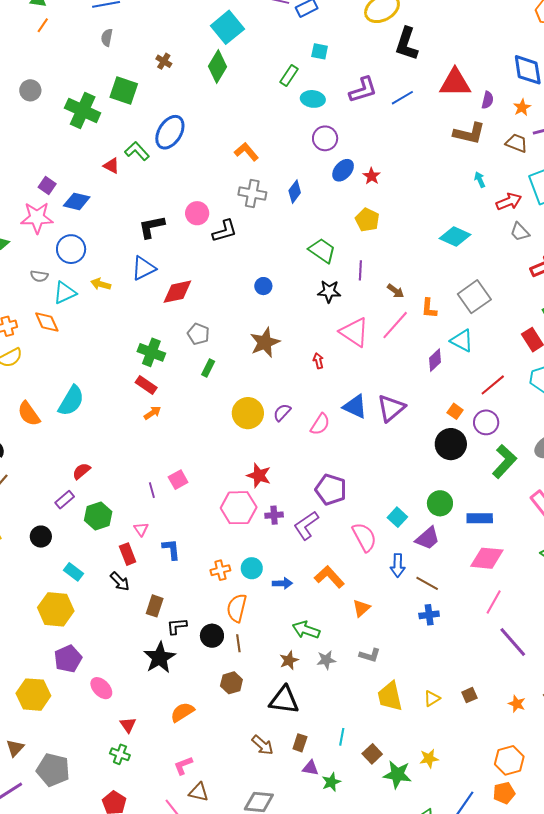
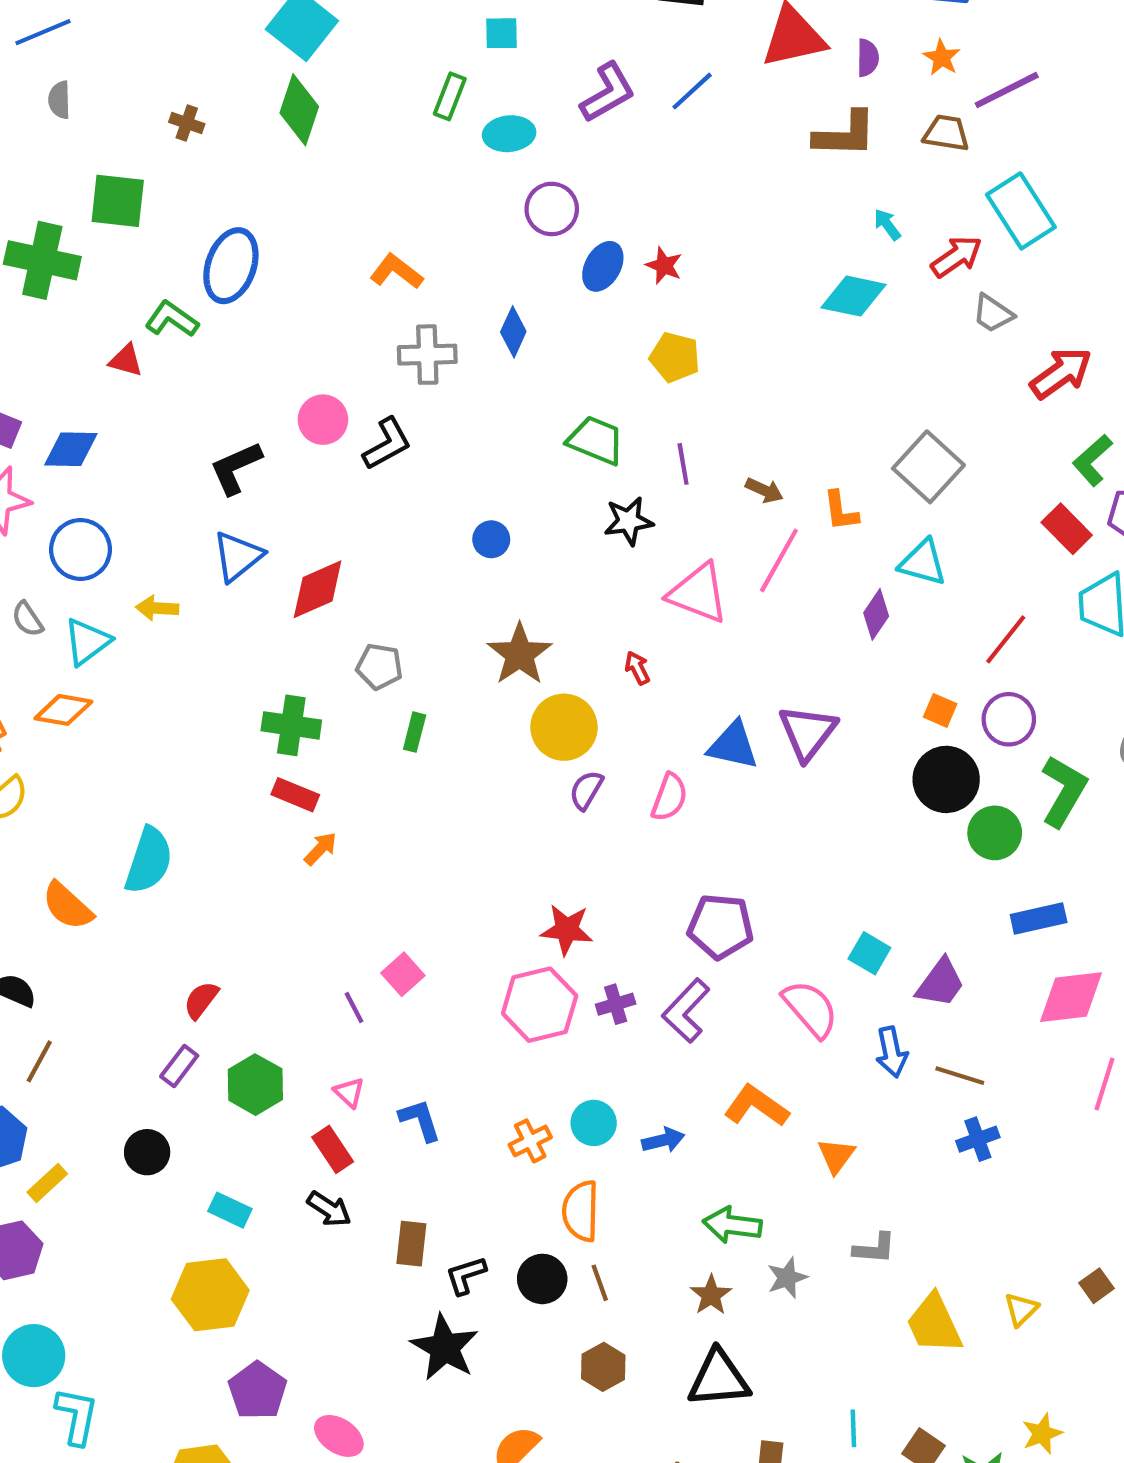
cyan diamond: (455, 237) -> (853, 296), moved
gray semicircle: (39, 276) -> (27, 619), turned 60
orange diamond: (47, 322) -> (63, 710), turned -44
yellow circle: (248, 413) -> (564, 727), moved
green circle: (440, 503) -> (995, 833), moved

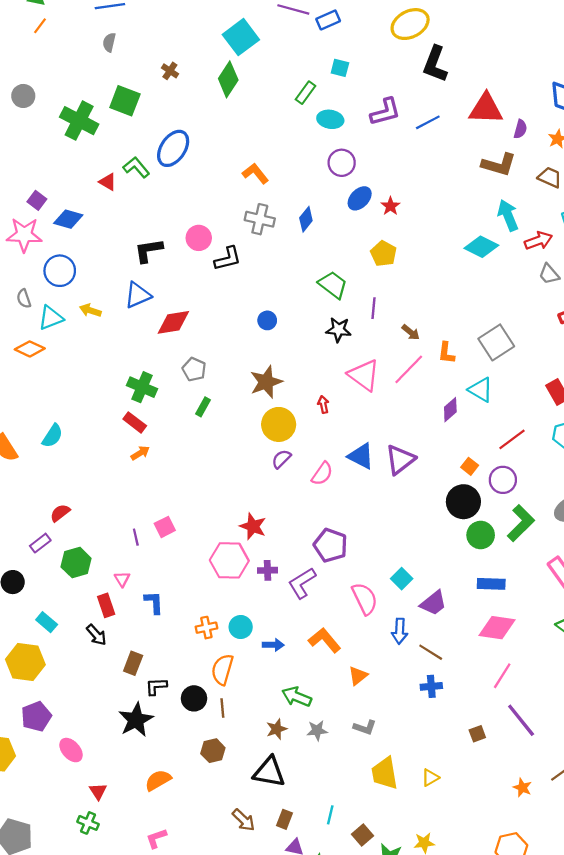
cyan arrow: (887, 224) -> (508, 215), size x1.8
cyan semicircle: (149, 860) -> (52, 436), size x0.7
brown square: (1096, 1286) -> (477, 734), moved

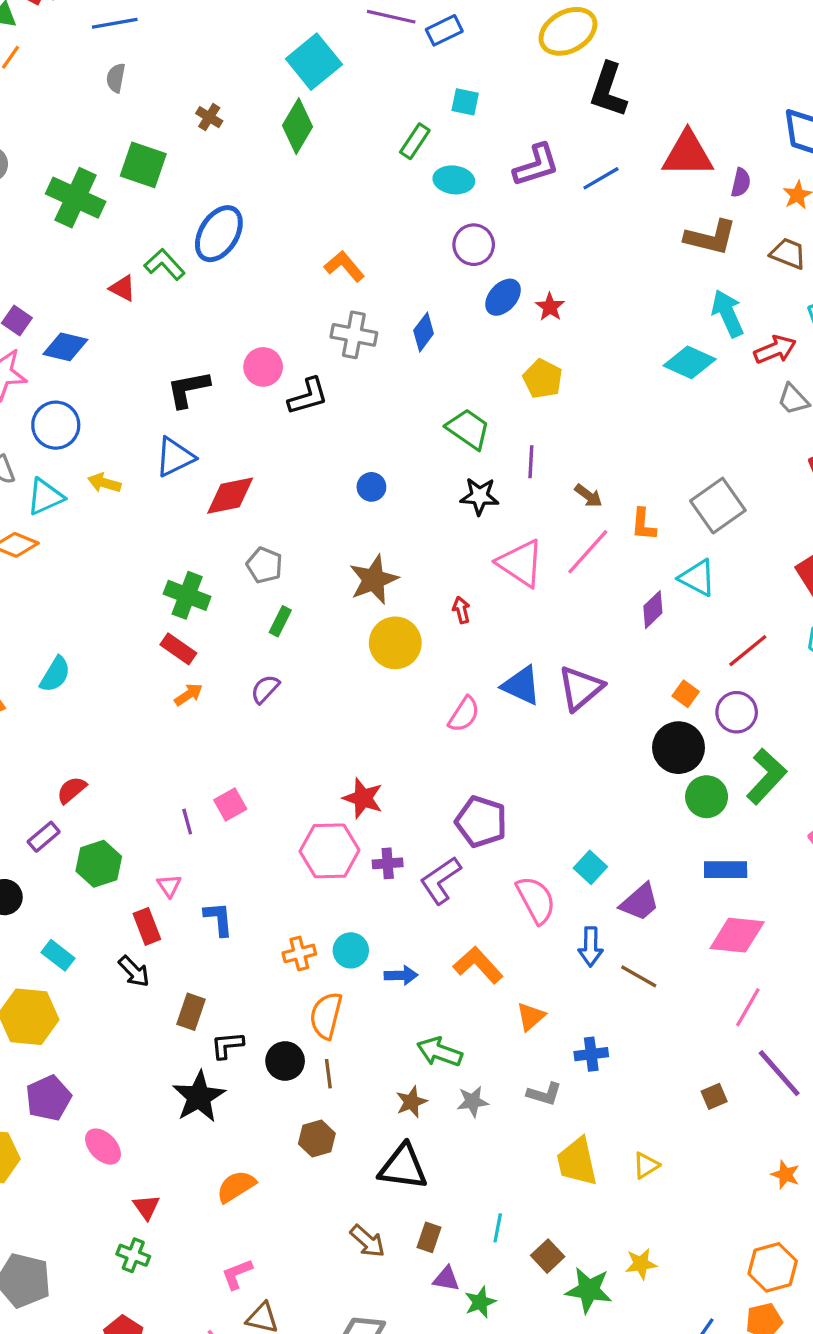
purple semicircle: (281, 459) -> (265, 689), moved
blue cross: (431, 686) -> (591, 1054), moved

